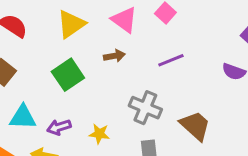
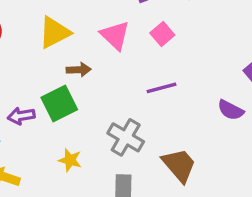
brown arrow: (114, 56) -> (79, 70), moved
green square: (68, 75) -> (59, 104), moved
purple arrow: (59, 127) -> (21, 116), moved

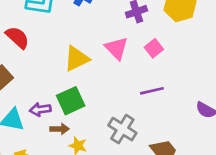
yellow triangle: (55, 32) -> (77, 59), moved
brown arrow: (79, 70) -> (60, 129), moved

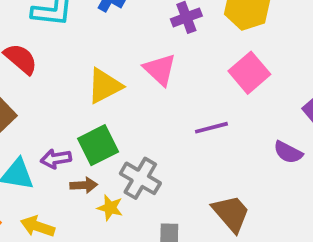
pink square: (154, 48) -> (249, 73), moved, size x1.5
gray cross: (122, 129) -> (140, 178), moved

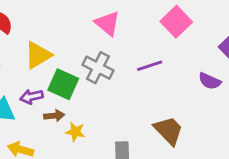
yellow triangle: (104, 86) -> (38, 55), moved
green square: (98, 145) -> (63, 84), turned -36
gray cross: (140, 178) -> (98, 68), moved

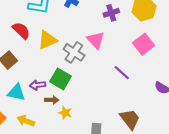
yellow triangle: (38, 55) -> (47, 40), moved
purple line: (150, 66) -> (122, 73), turned 54
gray cross: (98, 68) -> (74, 52), moved

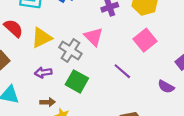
green square: (60, 79) -> (77, 81), moved
purple arrow: (37, 85) -> (43, 72), moved

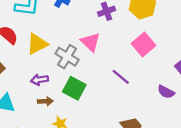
brown arrow: (48, 102) -> (45, 101), moved

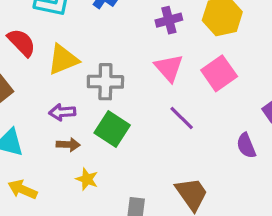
pink triangle: (90, 42) -> (169, 68), moved
gray cross: (67, 57) -> (105, 82), turned -35
purple semicircle: (166, 92) -> (246, 146), turned 35

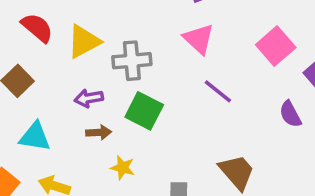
pink square: (219, 73) -> (276, 46), moved

